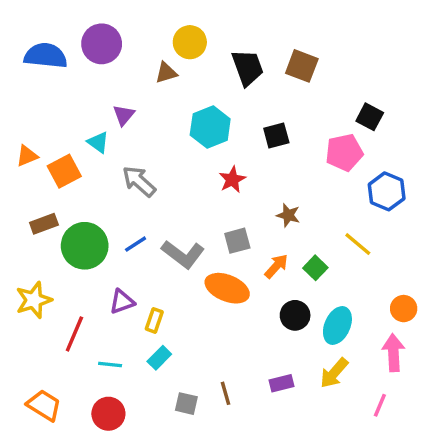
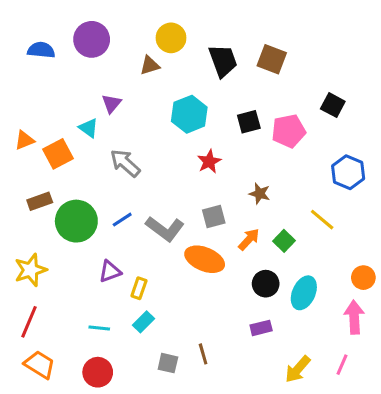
blue semicircle: (46, 56) -> (41, 50), size x0.7
pink pentagon: (344, 152) -> (289, 131), moved
red line: (74, 334) -> (29, 322), moved
yellow arrow: (334, 373) -> (298, 369), moved
purple rectangle: (281, 383) -> (261, 328), moved

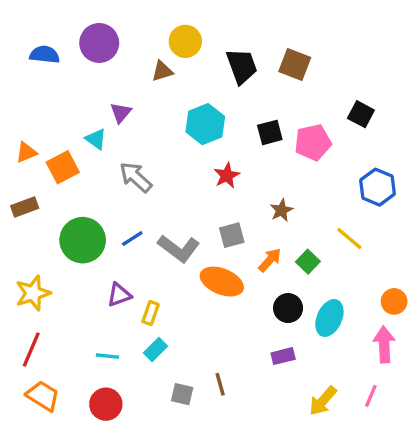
brown star: (260, 194) -> (281, 210), turned 30
brown rectangle: (40, 201) -> (25, 207), moved

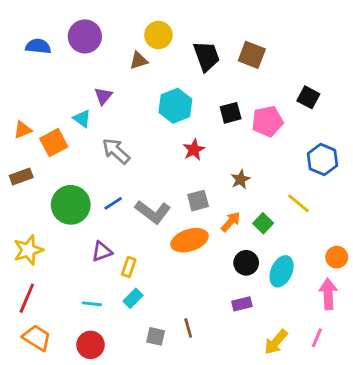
orange ellipse: (222, 282) -> (190, 240), turned -40

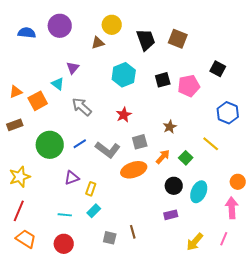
red star: (194, 150) -> (124, 115), moved

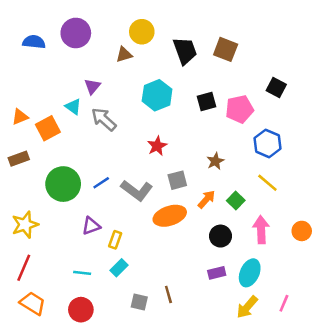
gray arrow: (82, 107) -> (104, 119), moved
blue hexagon: (228, 113) -> (267, 143), moved
cyan ellipse: (199, 192) -> (250, 273), moved
pink arrow: (232, 208) -> (261, 230), moved

